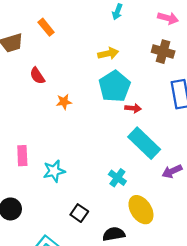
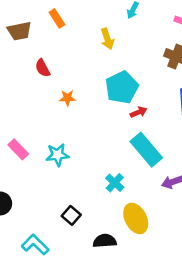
yellow arrow: (108, 53) -> (107, 39), moved, turned 78
red arrow: (133, 108) -> (139, 112), turned -35
pink rectangle: (22, 156) -> (18, 149), turned -48
cyan star: (54, 171) -> (57, 155), moved

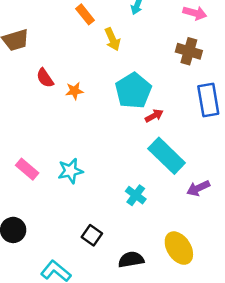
orange rectangle: (57, 18) -> (85, 14), moved
orange star: (67, 98) -> (74, 91), moved
yellow ellipse: (136, 218) -> (179, 248), moved

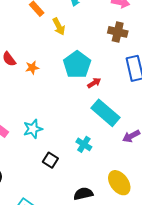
black square: (92, 235) -> (50, 160), moved

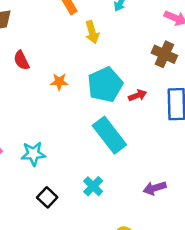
orange star: (32, 68) -> (59, 82), moved
red arrow: (94, 83) -> (138, 95), moved
cyan rectangle: (106, 113) -> (109, 135), moved

